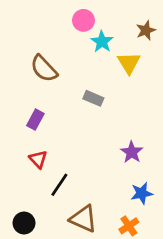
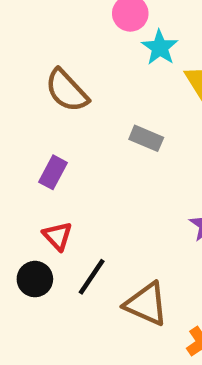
brown triangle: (83, 219) -> (146, 304), moved
black circle: (24, 223) -> (35, 279), moved

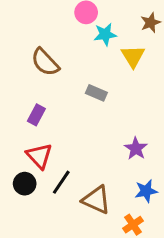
cyan star: (160, 47) -> (105, 34), turned 30
red triangle: (58, 236) -> (39, 156), size x1.4

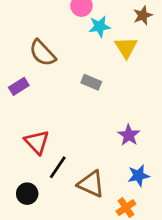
purple rectangle: (36, 115) -> (19, 86), moved, turned 30
black circle: (25, 184) -> (27, 194), moved

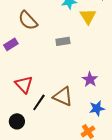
gray rectangle: (91, 82) -> (63, 41), turned -32
brown triangle: (91, 184) -> (63, 96), moved

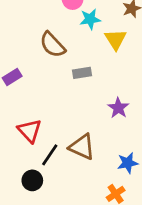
brown semicircle: (28, 20) -> (52, 45), moved
purple star: (90, 79) -> (118, 108), moved
black circle: (17, 121) -> (32, 180), moved

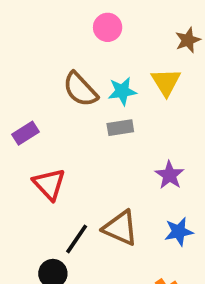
cyan star: (90, 19) -> (122, 91), moved
red triangle: (30, 131) -> (49, 184), moved
blue star: (128, 163) -> (179, 232), moved

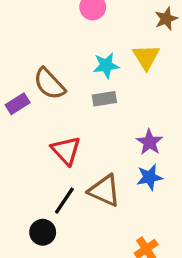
brown semicircle: (80, 89) -> (49, 84), moved
red triangle: (49, 184) -> (66, 151), moved
blue star: (179, 232) -> (149, 177), moved

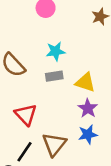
yellow triangle: (146, 57) -> (85, 82), moved, turned -40
brown triangle: (104, 191) -> (54, 144), turned 45

